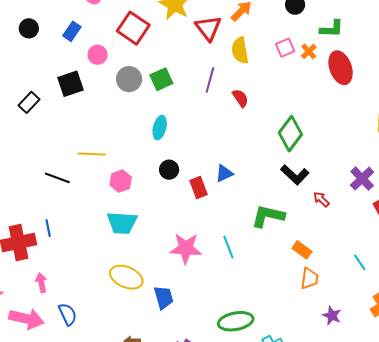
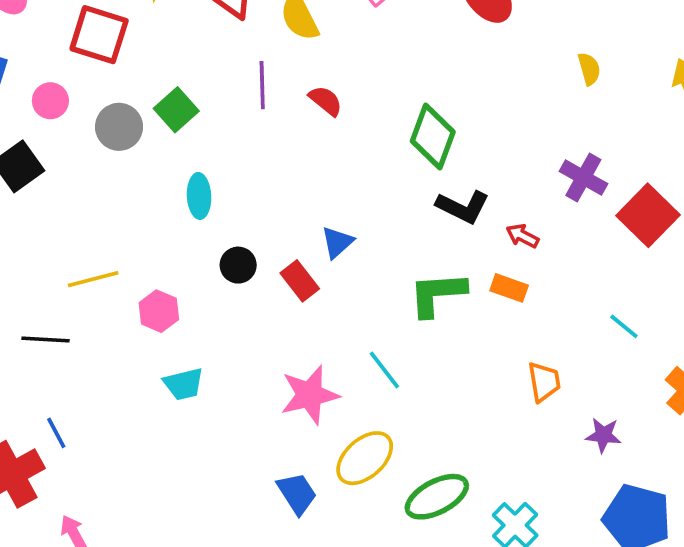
cyan trapezoid: (122, 223) -> (184, 384), size x0.7
orange rectangle: (302, 250) -> (509, 288), moved
yellow ellipse: (126, 277) -> (365, 458), moved, turned -48

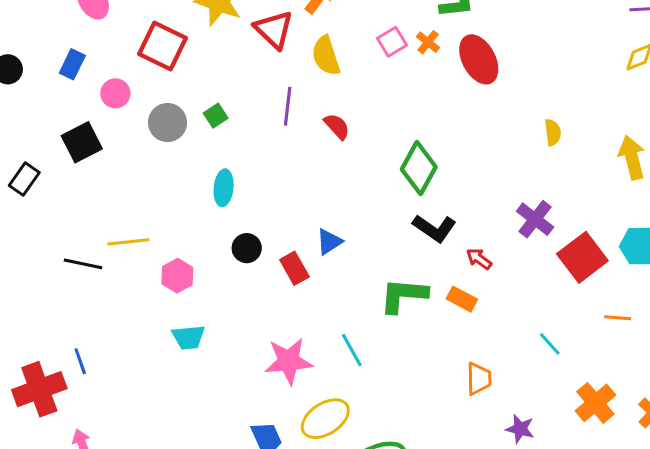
green square: (176, 110) -> (216, 116), size x0.7
black line: (45, 339) -> (83, 264), moved

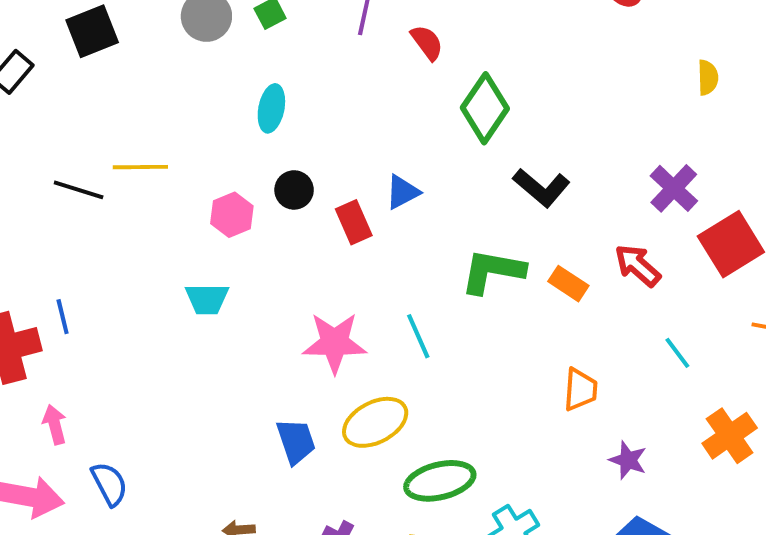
green diamond: (419, 168) -> (485, 108), moved
red arrow: (479, 259) -> (638, 265), moved, size x1.4
pink hexagon: (177, 276) -> (232, 215), moved

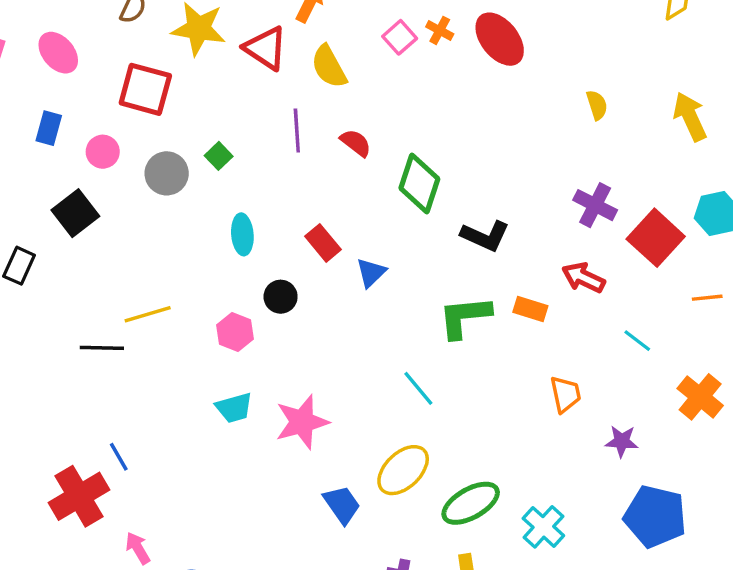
red rectangle: (354, 222) -> (323, 243), moved
pink star: (335, 343) -> (302, 422), moved

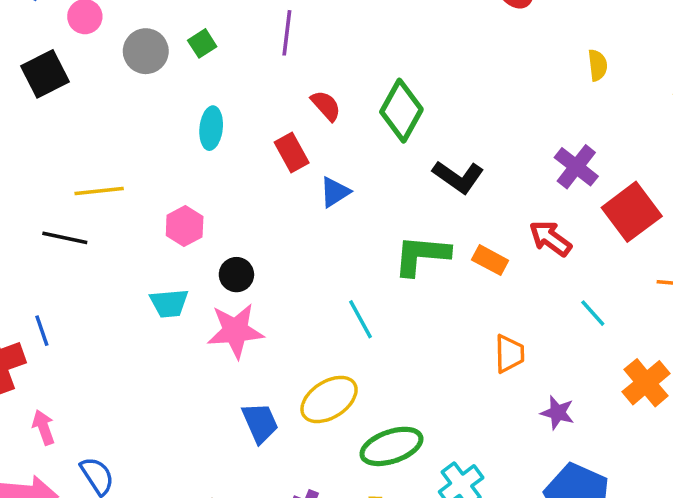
red semicircle: (356, 143) -> (326, 106), moved
black circle: (281, 297) -> (236, 275), moved
black line: (102, 348) -> (65, 238), moved

